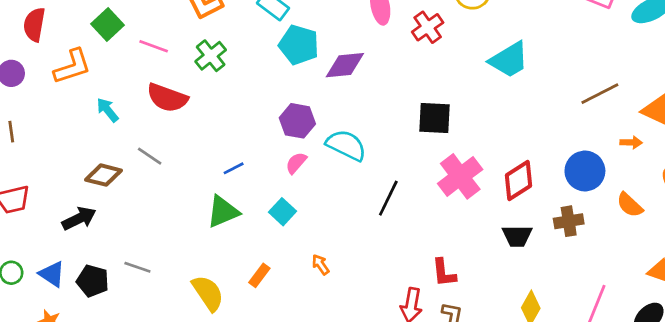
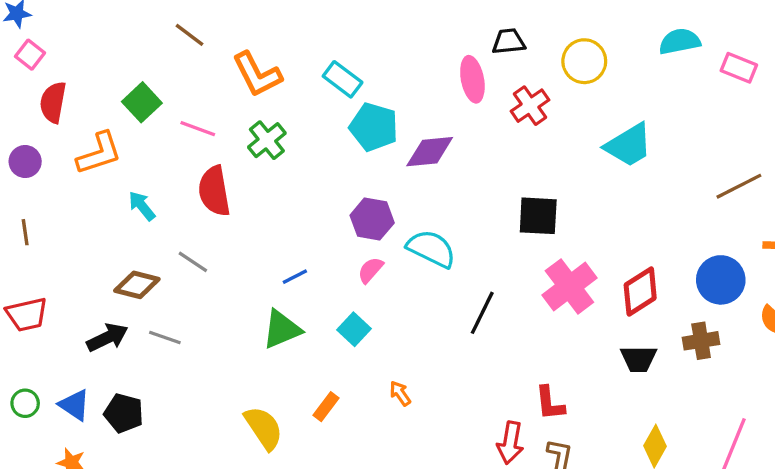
red semicircle: (167, 98) -> (214, 191), turned 60
gray line: (137, 267) -> (165, 337), moved

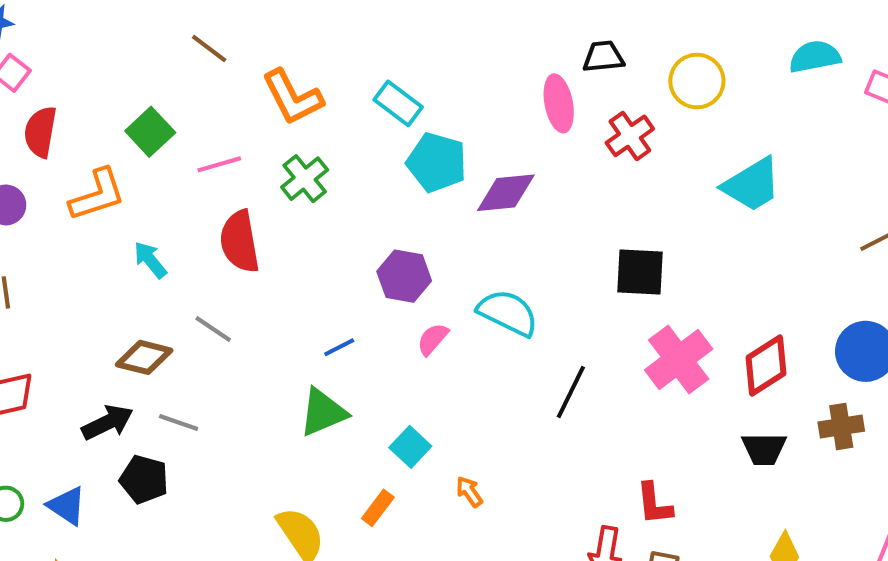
pink line: (198, 129) -> (219, 164), turned -36
purple hexagon: (372, 219) -> (404, 276), moved
cyan square: (354, 329) -> (410, 447), moved
black pentagon: (124, 413) -> (144, 479), moved

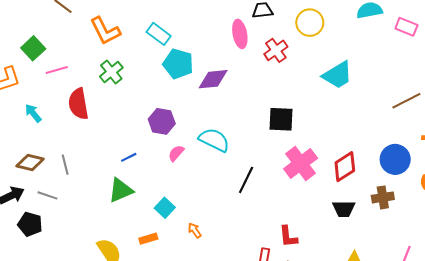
pink line: (219, 164) -> (57, 70), moved
gray line: (213, 329) -> (65, 165), moved, turned 42
orange rectangle: (378, 508) -> (148, 239), turned 36

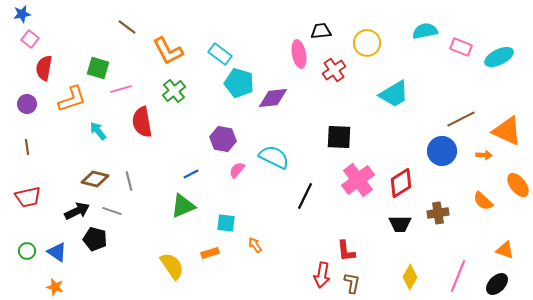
green square: (33, 48) -> (98, 68), turned -30
blue circle: (395, 159) -> (442, 151), moved
cyan square: (165, 208) -> (226, 223), turned -36

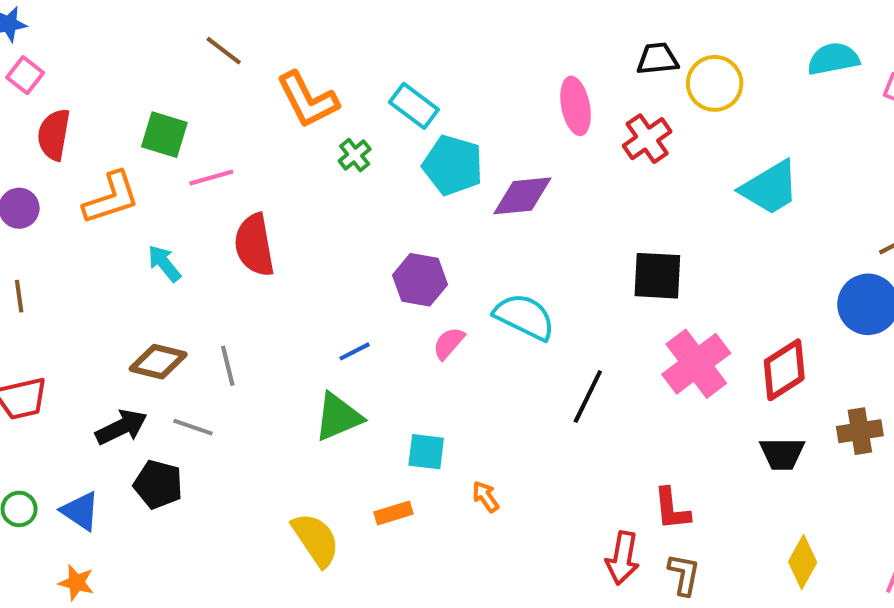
black trapezoid: (321, 31) -> (657, 59), moved
green cross: (174, 91) -> (355, 155), moved, size x0.7

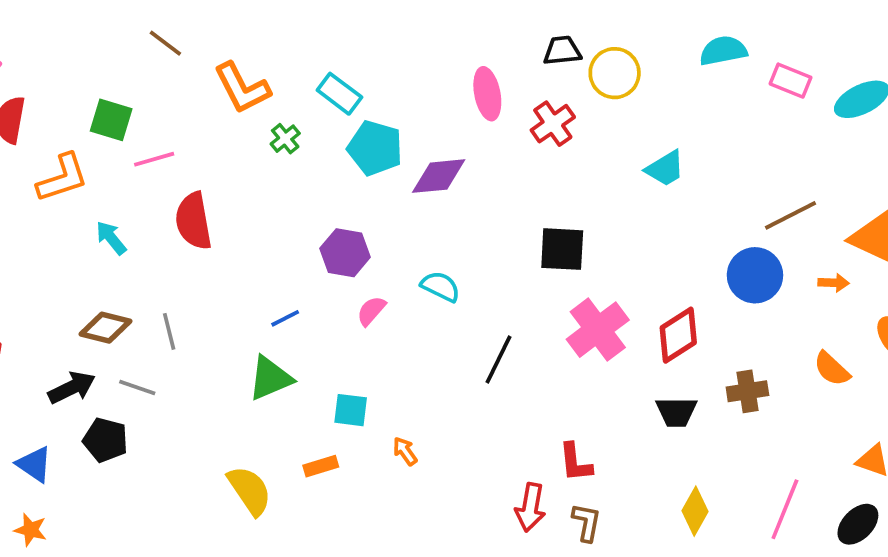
cyan trapezoid: (770, 188) -> (665, 169), size x0.7
cyan semicircle: (524, 317) -> (441, 286), size x0.7

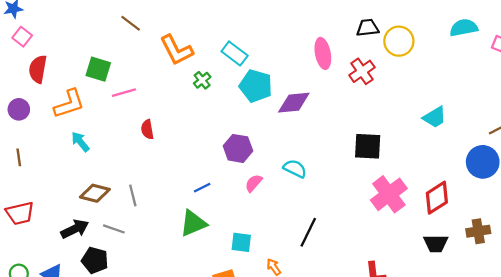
cyan trapezoid: (665, 169) -> (435, 117), moved
red semicircle: (193, 221) -> (147, 129), size x0.6
cyan arrow: (111, 238) -> (80, 142), moved
black line: (499, 359) -> (308, 232), moved

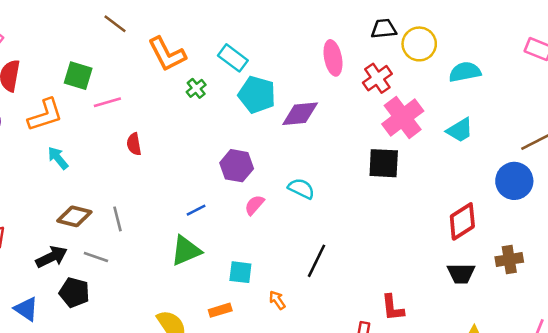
cyan semicircle: (464, 28) -> (465, 72), moved
pink cross: (389, 194) -> (403, 117), moved

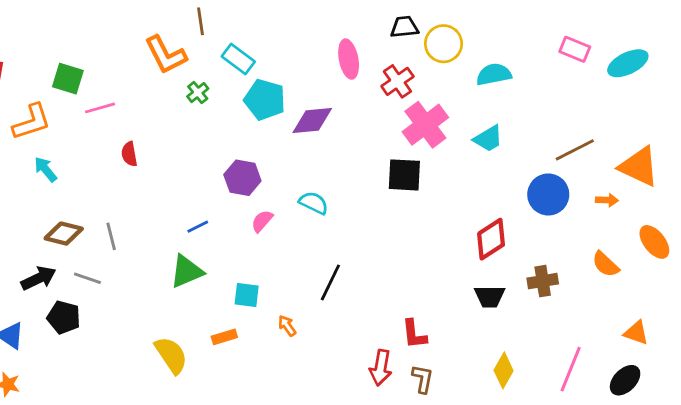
brown line: (115, 24) -> (201, 21), moved, turned 45

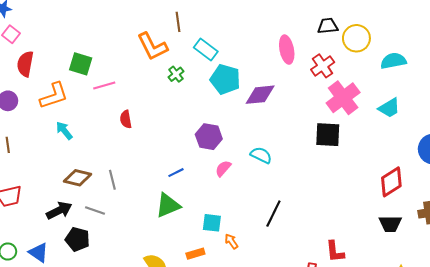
orange arrow: (287, 326) -> (231, 241), moved

